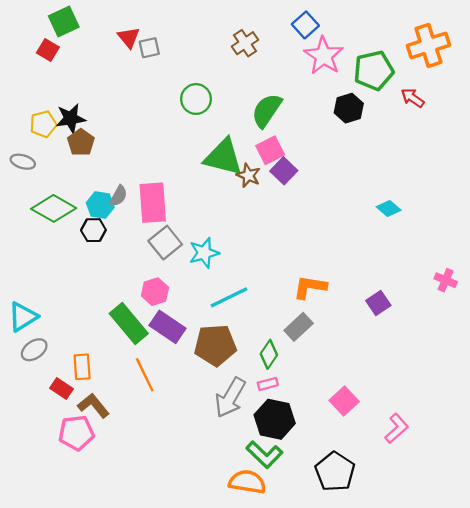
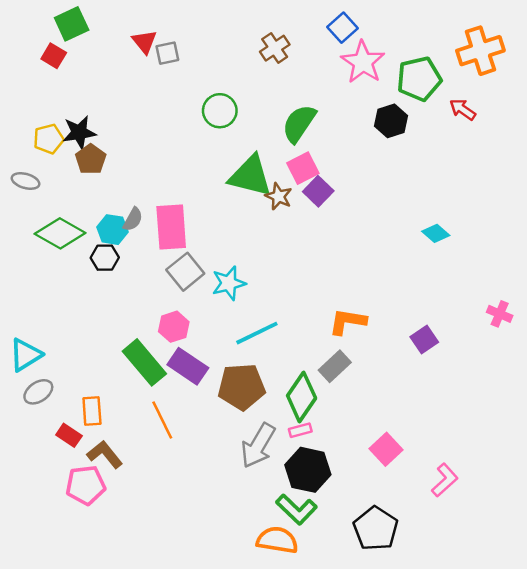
green diamond: (269, 354) -> (302, 397), size x1.5

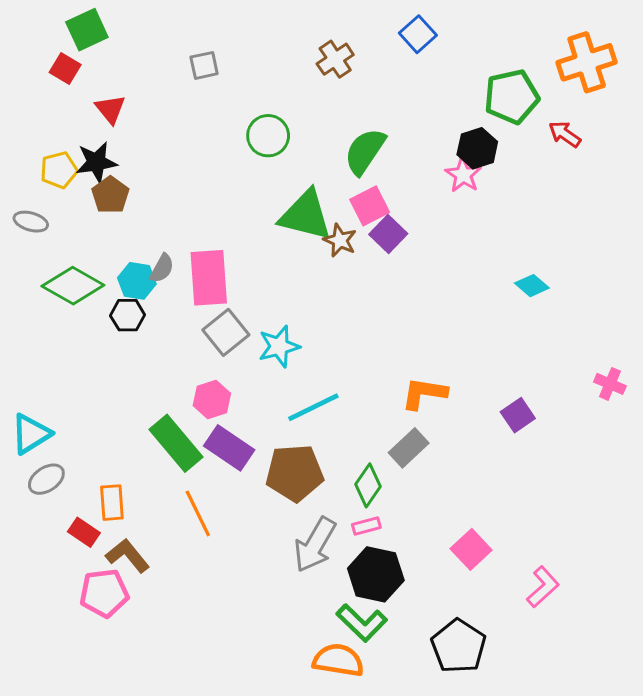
red triangle: (144, 42) -> (110, 109), moved
pink star: (363, 62) -> (463, 175), moved, size x0.7
green diamond: (302, 397) -> (368, 485), size x0.7

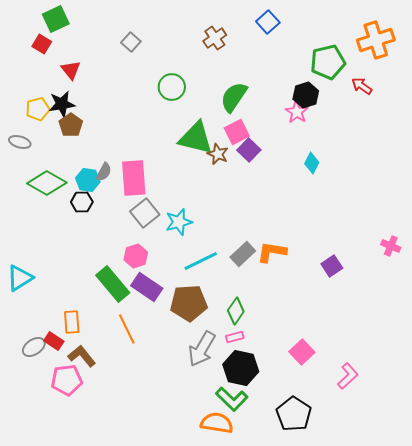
gray square: (204, 65) -> (131, 42), turned -36
cyan diamond: (532, 286) -> (312, 163), moved, turned 75
gray rectangle: (409, 448) -> (243, 254), moved
gray ellipse: (46, 479) -> (34, 347), moved

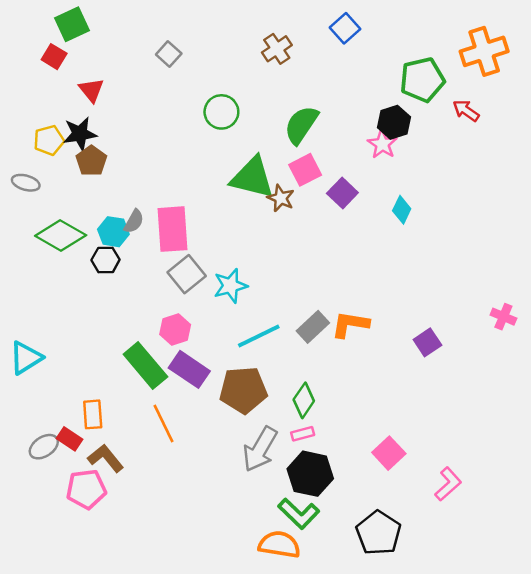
purple square: (249, 150) -> (342, 193), moved

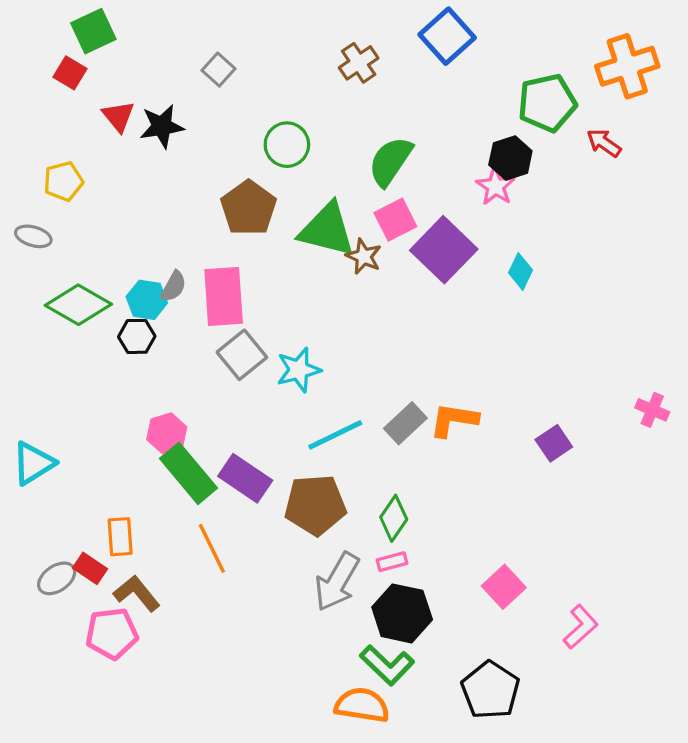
blue square: (345, 28) -> (447, 36), size x1.4
black star: (80, 134) -> (162, 126), moved
brown pentagon: (91, 161) -> (249, 208), moved, size x1.4
purple square: (342, 193) -> (444, 250), size x1.6
pink hexagon: (175, 329) -> (167, 433), moved

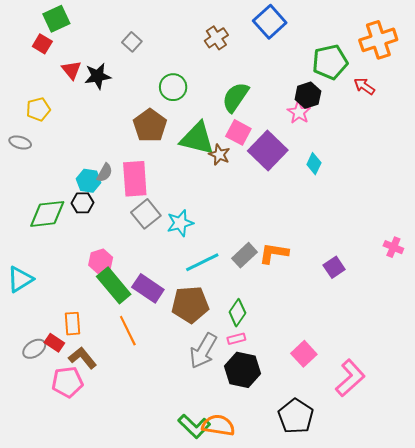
pink square: (395, 220) -> (238, 132), turned -35
green diamond: (78, 305) -> (47, 214), moved, turned -36
pink L-shape: (581, 627) -> (350, 378), size x1.4
green L-shape: (387, 665) -> (194, 426), moved

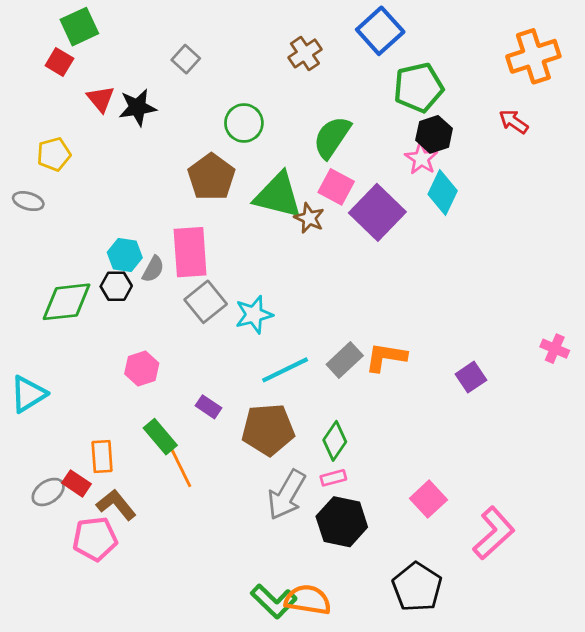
green pentagon: (330, 62) -> (418, 88), moved
cyan diamond: (314, 164) -> (443, 193), moved, size x1.4
gray semicircle: (105, 173) -> (153, 269), moved
green rectangle: (114, 285) -> (160, 437), moved, size x0.7
purple rectangle: (148, 288) -> (208, 407), size x0.6

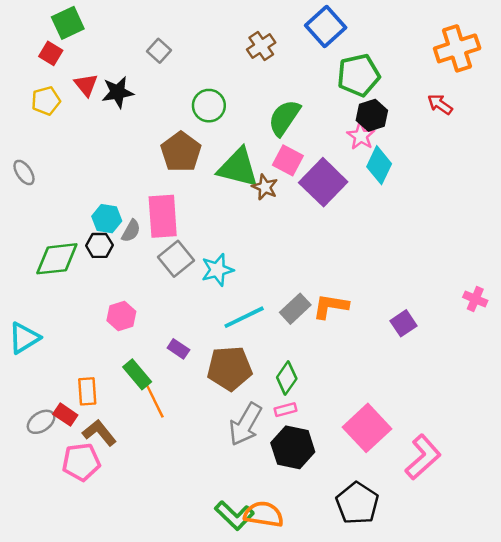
yellow pentagon: (54, 154) -> (46, 101), moved
gray ellipse: (28, 201) -> (24, 172), turned 40
pink square: (428, 499) -> (367, 428), size x1.5

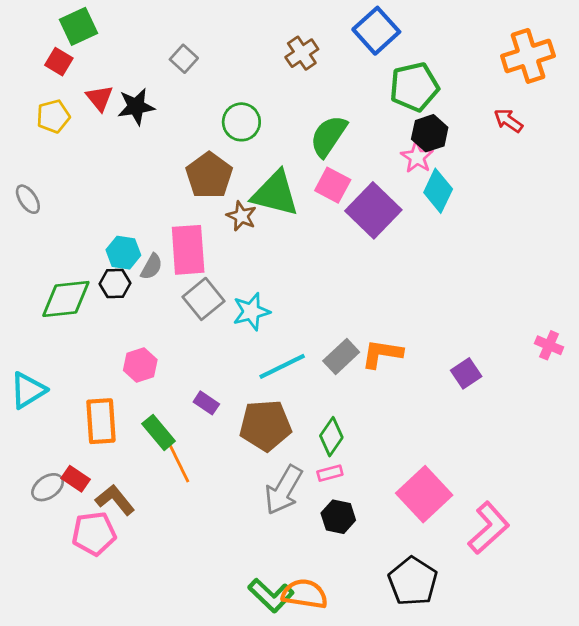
brown star: (265, 187) -> (241, 216), moved
orange rectangle: (87, 391) -> (101, 421), moved, size x1.4
black hexagon: (293, 447) -> (338, 517), size x0.7

